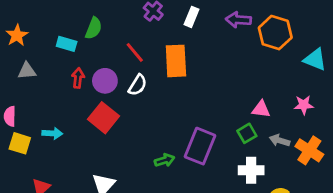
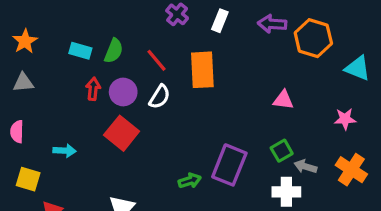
green semicircle: (94, 28) -> (114, 51), moved
gray triangle: (27, 71) -> (23, 82), moved
pink triangle: (261, 109) -> (283, 100), moved
gray arrow: (280, 140) -> (305, 166), moved
yellow square: (20, 143) -> (28, 179), moved

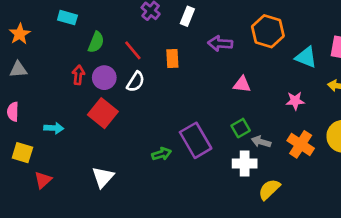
purple arrow: (272, 24) -> (220, 44), moved
cyan rectangle: (80, 51) -> (67, 18), moved
orange rectangle: (202, 70) -> (172, 59), size x0.6
purple rectangle: (229, 165) -> (196, 140), turned -52

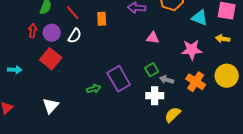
pink star: (295, 101) -> (192, 50), size x1.5

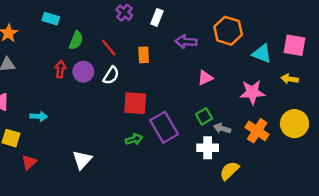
pink triangle: (153, 38) -> (205, 78), turned -32
red square: (51, 59) -> (135, 103), moved, turned -35

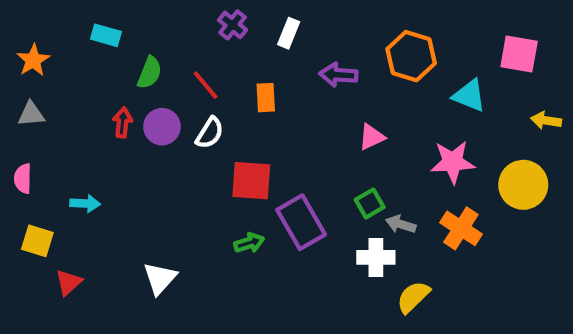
pink square: (294, 45) -> (519, 54), moved
yellow arrow: (290, 79) -> (546, 120), moved
yellow circle: (294, 124) -> (523, 185), moved

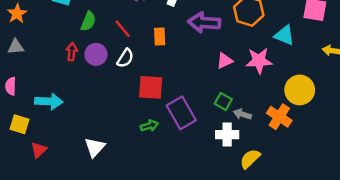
purple arrow: (338, 75) -> (204, 23), size x1.4
pink star: (453, 162) -> (259, 61), moved
yellow circle: (523, 185) -> (300, 90), moved
cyan arrow: (85, 203) -> (49, 101), size x1.5
green square: (370, 203) -> (223, 101), turned -30

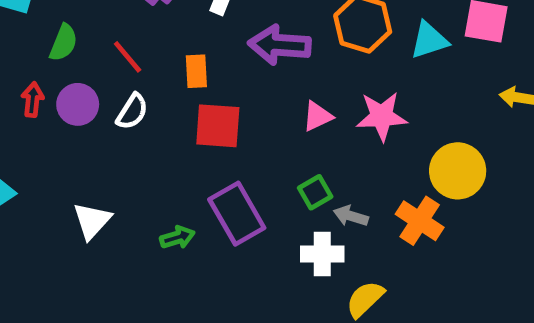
cyan triangle: (284, 35) -> (429, 40), moved, turned -40
red square: (151, 87) -> (218, 126), moved
green square: (223, 101) -> (315, 192), turned 30
white triangle: (95, 147) -> (92, 221), moved

